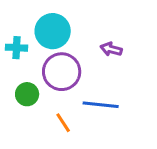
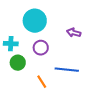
cyan cross: (17, 48) -> (11, 44), moved
purple circle: (62, 72) -> (41, 48), size x0.6

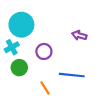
cyan circle: (35, 21) -> (21, 25), moved
cyan cross: (11, 44) -> (12, 47), turned -32

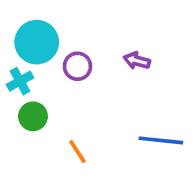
purple circle: (44, 51) -> (77, 66), moved
blue line: (72, 75) -> (161, 140), moved

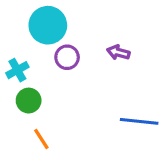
cyan circle: (37, 42) -> (48, 25), moved
orange line: (77, 152) -> (41, 139), moved

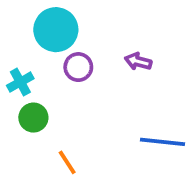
orange line: (41, 139) -> (67, 162), moved

